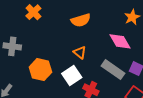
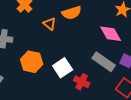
orange triangle: (80, 52) -> (50, 24), moved

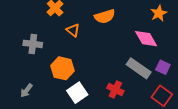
orange triangle: (50, 24) -> (73, 30), moved
white square: (63, 68) -> (77, 93), moved

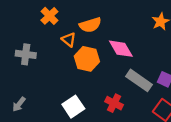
orange semicircle: (105, 16) -> (90, 25), moved
pink diamond: (146, 39) -> (121, 49), moved
orange hexagon: (62, 68) -> (87, 59), moved

